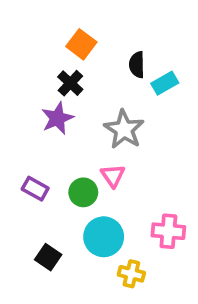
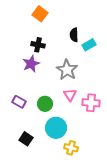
orange square: (81, 44) -> (40, 14), moved
black cross: (70, 83) -> (38, 45), turned -32
pink triangle: (113, 176) -> (70, 95), moved
pink cross: (168, 231) -> (91, 103), moved

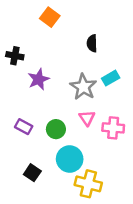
black cross: (38, 45) -> (15, 56), moved
cyan rectangle: (89, 45) -> (111, 78), moved
yellow cross: (71, 148) -> (88, 184), size x1.5

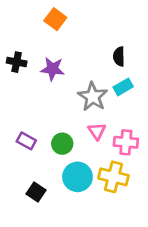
black semicircle: (92, 43) -> (119, 57), moved
purple star: (39, 79) -> (53, 69), moved, turned 30
yellow cross: (88, 184) -> (113, 177), moved

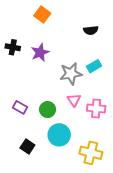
black semicircle: (119, 57) -> (91, 30), moved, turned -96
purple star: (53, 69) -> (40, 52), turned -30
gray star: (93, 97) -> (71, 74), turned 30
yellow cross: (113, 177) -> (91, 153), moved

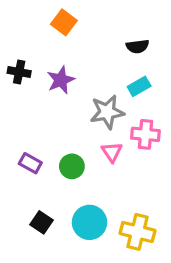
cyan rectangle: (94, 66) -> (139, 86), moved
pink cross: (96, 108) -> (145, 134), moved
cyan circle: (59, 135) -> (89, 222), moved

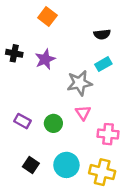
pink cross: (145, 134) -> (108, 134), moved

